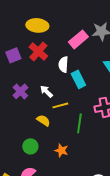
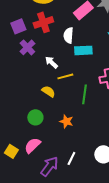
red cross: (38, 51) -> (43, 22), turned 30
cyan rectangle: (78, 79) -> (83, 50), turned -66
purple cross: (20, 91) -> (27, 47), moved

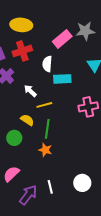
green line: (84, 94) -> (47, 129), moved
green circle: (35, 117) -> (14, 138), moved
white line: (71, 158) -> (50, 187), turned -40

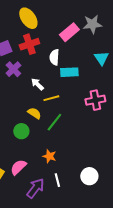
yellow ellipse: (21, 25) -> (28, 18), turned 50
green line: (47, 129) -> (54, 122), turned 30
orange star: (45, 150) -> (49, 156), moved

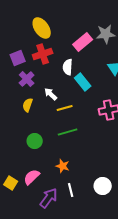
cyan rectangle: (69, 72) -> (83, 82), turned 54
yellow semicircle: (34, 113) -> (28, 105), moved, turned -104
green line: (54, 122) -> (68, 132), turned 36

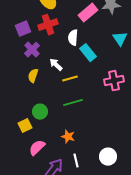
yellow square: (11, 183) -> (25, 126), moved, turned 32

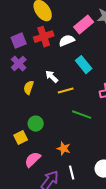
white semicircle: (73, 38) -> (67, 41), moved, turned 63
purple cross: (32, 50) -> (19, 64), moved
green line: (73, 103) -> (82, 115), moved, turned 36

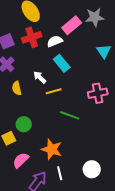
cyan rectangle: (84, 65) -> (62, 63), moved
yellow semicircle: (29, 88) -> (17, 88), turned -32
orange star: (64, 149) -> (52, 149), size x1.5

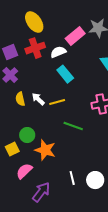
white arrow: (40, 77) -> (38, 99), moved
orange star: (52, 149) -> (45, 150), moved
white line: (60, 173) -> (72, 178), moved

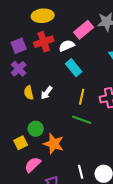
yellow ellipse: (34, 22) -> (43, 16), turned -60
white arrow: (38, 99) -> (47, 93), turned -96
yellow line: (57, 102) -> (82, 97), moved, turned -63

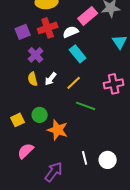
purple cross: (19, 69) -> (36, 55), moved
yellow line: (82, 97) -> (74, 83), moved, turned 35
yellow square: (21, 143) -> (18, 120), moved
pink semicircle: (33, 165) -> (26, 151), moved

